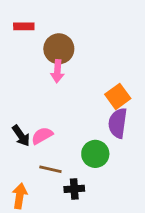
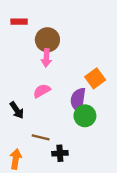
purple semicircle: (118, 123) -> (78, 100), moved
pink semicircle: (42, 136) -> (42, 91), moved
green circle: (95, 154) -> (85, 116), moved

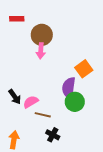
pink semicircle: (42, 91) -> (31, 102), moved
brown line: (41, 137) -> (43, 115), moved
black cross: (60, 153) -> (53, 135), turned 32

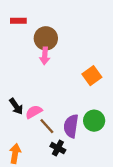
purple semicircle: (69, 88) -> (71, 126), moved
green circle: (75, 102) -> (94, 121), moved
brown line: (43, 115) -> (47, 126), turned 35

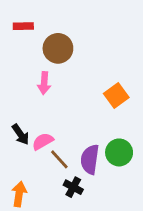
pink arrow: (45, 56) -> (44, 83), moved

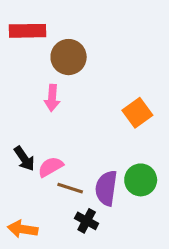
red rectangle: (23, 26) -> (28, 31), size x1.5
brown line: (59, 159) -> (70, 188), turned -30
orange arrow: (19, 194) -> (23, 229), turned -90

